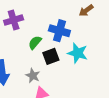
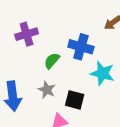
black square: (51, 56) -> (75, 100), moved, turned 35
gray star: (33, 76) -> (47, 90), moved

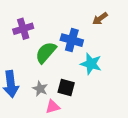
green semicircle: (52, 61) -> (46, 52), size x1.5
gray star: (47, 90) -> (40, 89), moved

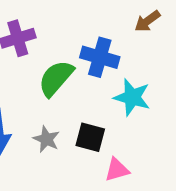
pink triangle: (53, 107) -> (117, 170), moved

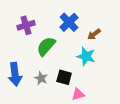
brown arrow: (147, 21) -> (94, 34), moved
blue cross: (100, 57) -> (69, 22), moved, turned 30

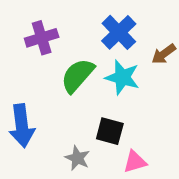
cyan star: (86, 56) -> (122, 77), moved
gray star: (41, 78) -> (77, 158), moved

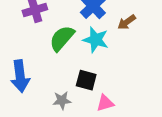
gray star: (77, 158) -> (62, 100), turned -30

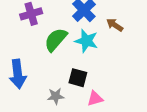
brown arrow: (127, 22) -> (115, 25), turned 70

